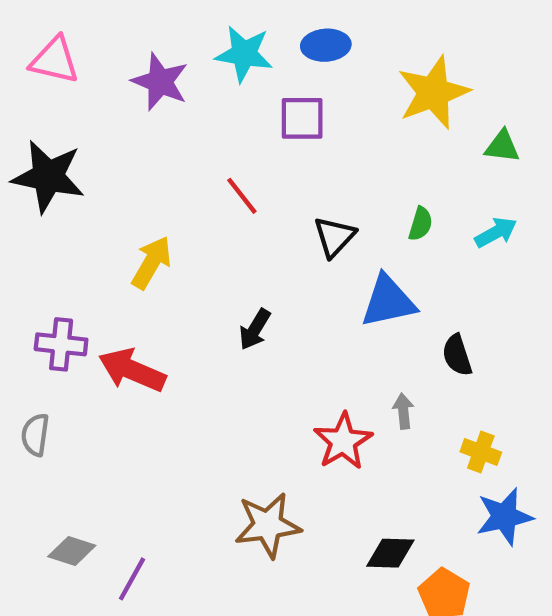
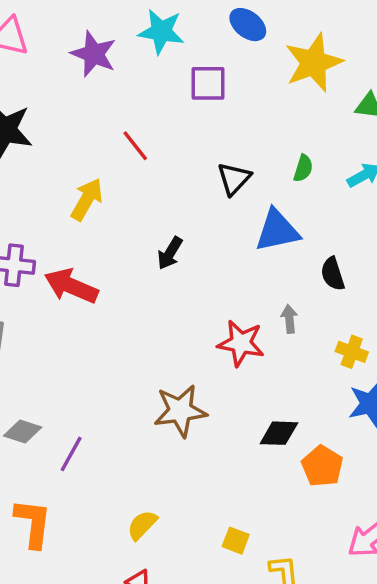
blue ellipse: (326, 45) -> (248, 25), moved, turned 42
red line: (242, 196) -> (135, 146), moved
red star: (343, 441) -> (241, 343), turned -30

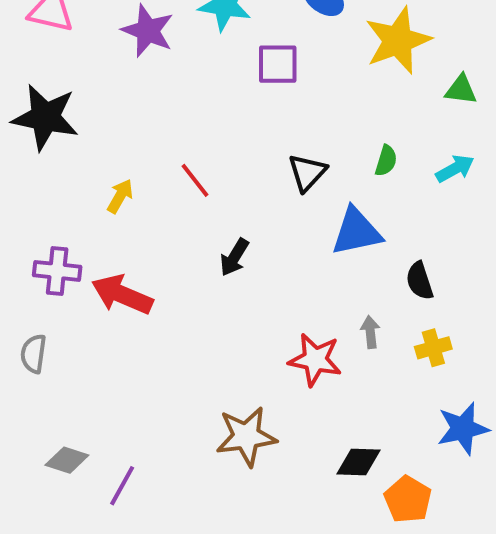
red line: (135, 146) -> (195, 180), moved
yellow arrow: (87, 199) -> (120, 196), moved, size x0.7
yellow cross: (352, 352) -> (433, 348), moved, turned -36

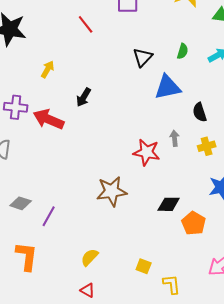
red line: (195, 180) -> (86, 24), moved
black arrow: (234, 257) -> (84, 97), moved

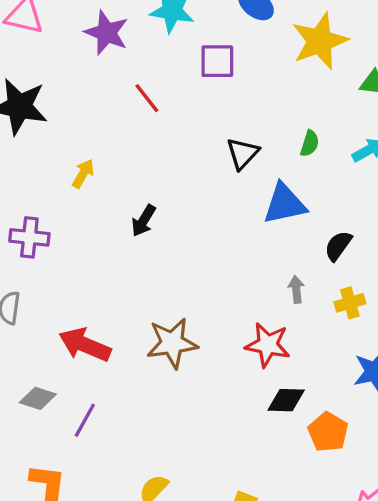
black semicircle: (200, 112) -> (338, 246), turned 54
red arrow: (49, 119) -> (85, 345), moved
red star: (147, 152) -> (268, 345), moved
brown star: (112, 191) -> (172, 343), moved

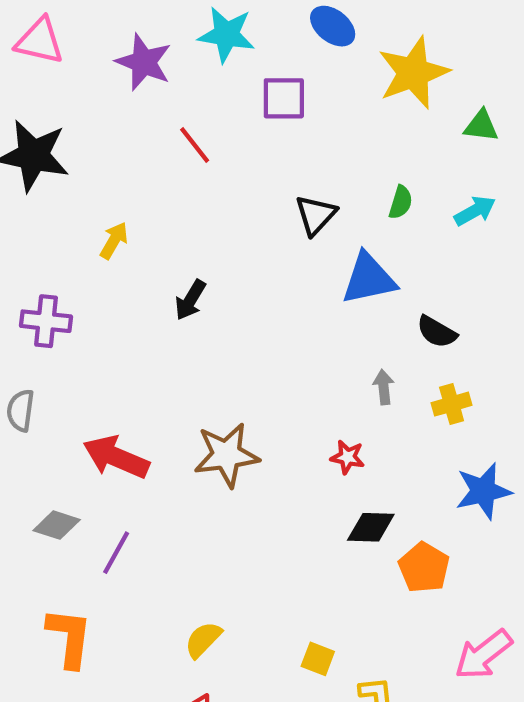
black semicircle: (338, 246) -> (437, 332), turned -96
red star: (268, 345) -> (348, 457), size x0.6

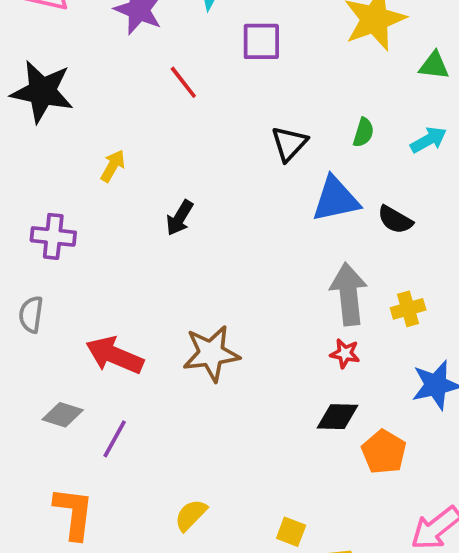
black semicircle: (437, 332) -> (395, 220), moved
gray arrow: (384, 387) -> (349, 294), size x2.0
red star: (348, 457) -> (345, 353), moved

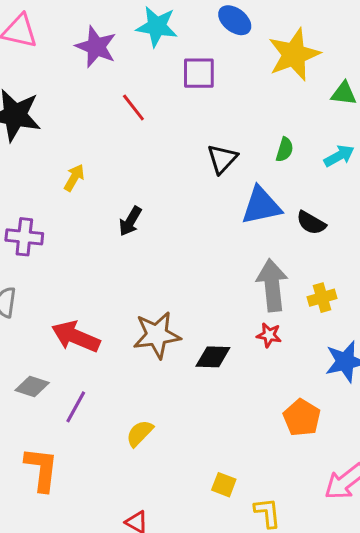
black diamond: (337, 417) -> (213, 357), moved
yellow semicircle: (191, 515) -> (140, 433), moved

